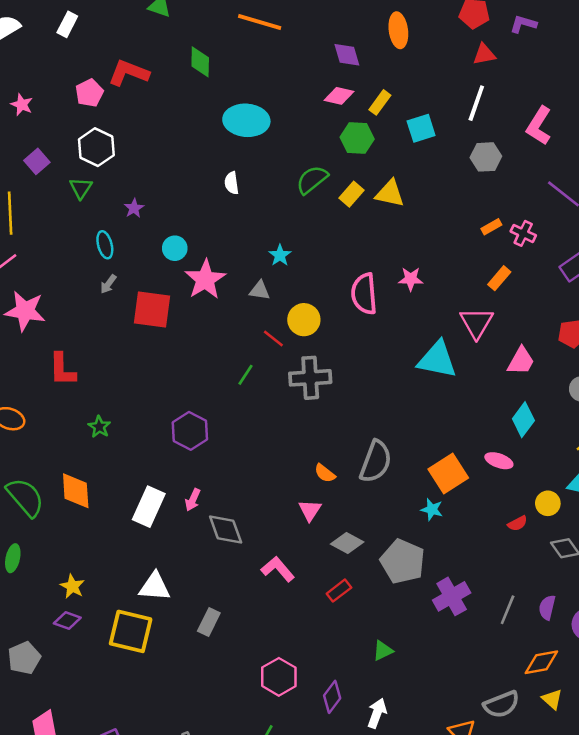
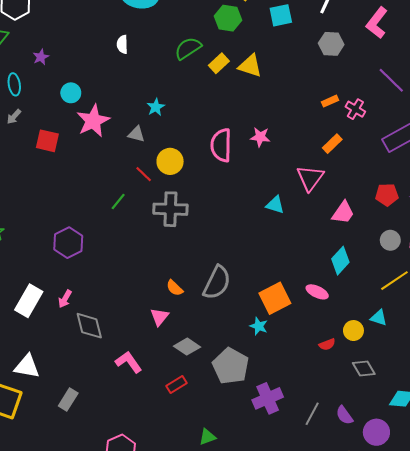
red square: (152, 309) -> (47, 141), size x0.7
cyan triangle: (437, 360) -> (275, 205), size x0.6
purple semicircle: (547, 607) -> (344, 415), turned -54

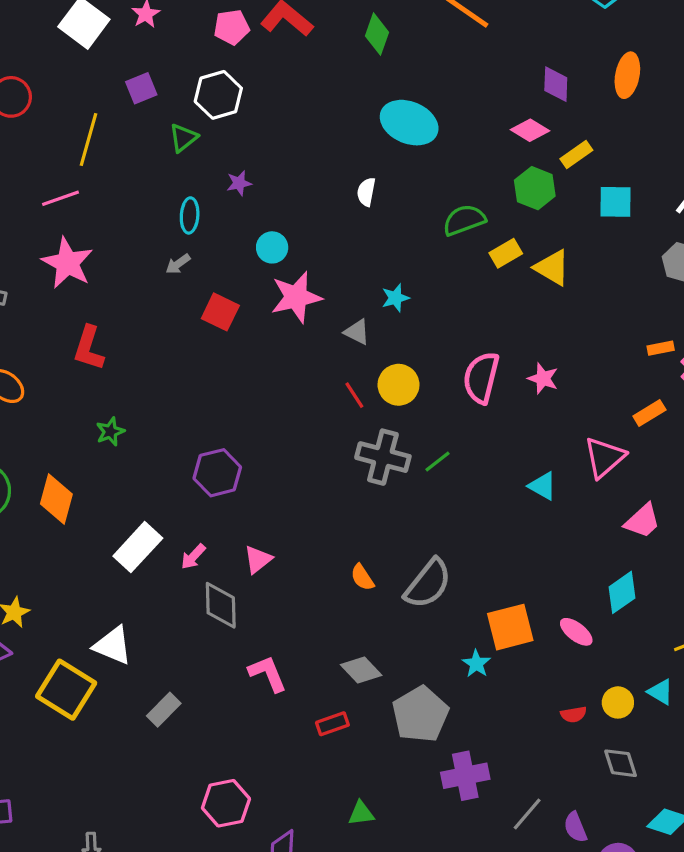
green line: (118, 202) -> (438, 461), moved
pink triangle: (159, 317) -> (258, 559), moved

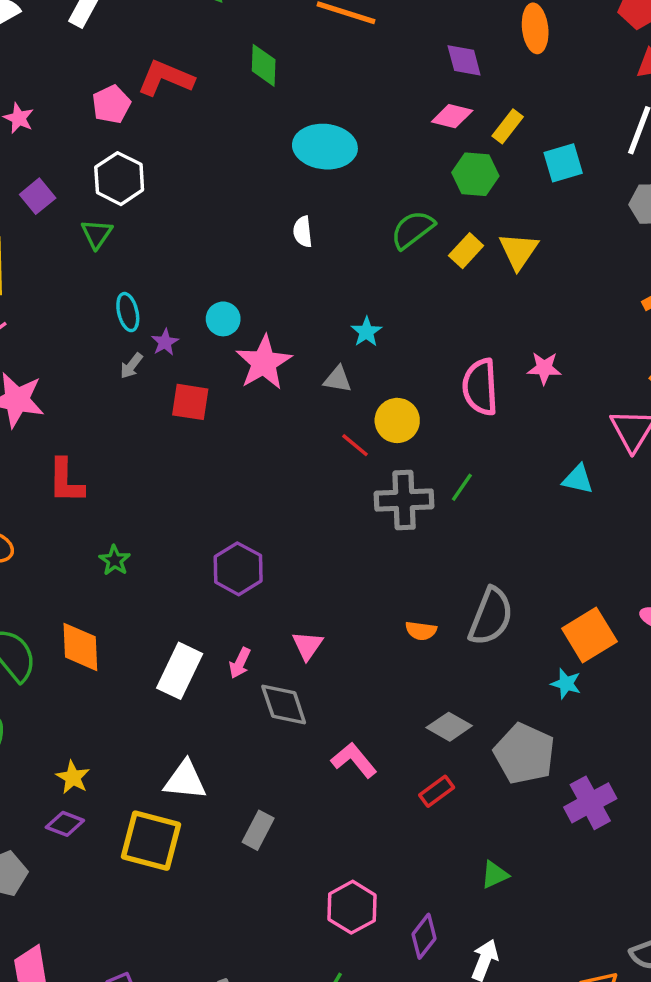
purple star: (239, 183) -> (165, 342), moved
yellow triangle: (552, 268) -> (519, 251), turned 51
orange semicircle: (362, 577) -> (421, 631), turned -32

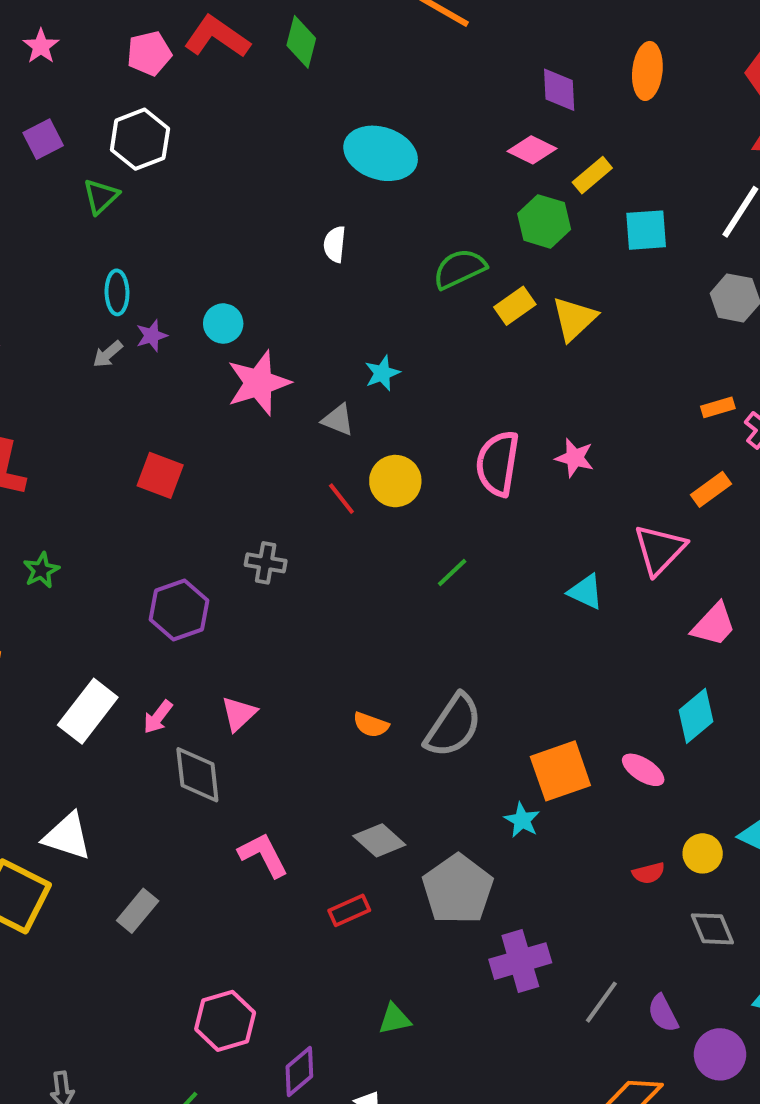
green diamond: (264, 65) -> (301, 42), moved
red square: (190, 402) -> (160, 475), moved
gray cross: (404, 500) -> (266, 563), moved, size x0.6

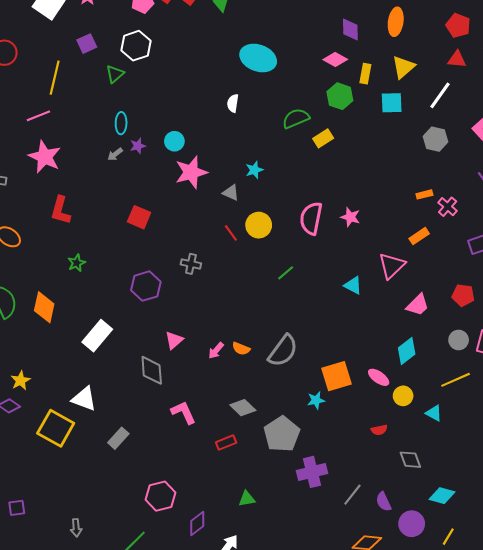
yellow rectangle: (592, 175) -> (365, 74), turned -42
yellow triangle: (574, 319) -> (403, 67), moved
pink arrow: (158, 717) -> (216, 351), moved
cyan star: (522, 820) -> (316, 400), turned 30
yellow circle: (703, 853) -> (403, 396), moved

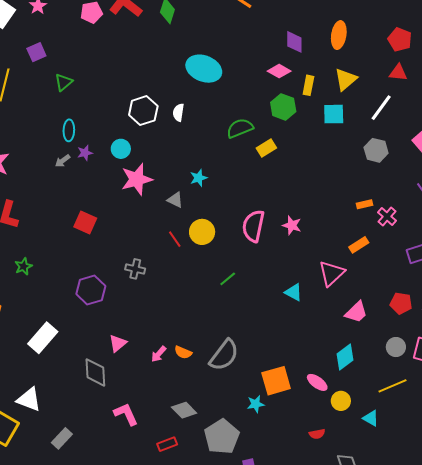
white hexagon: (136, 46) -> (143, 111), moved

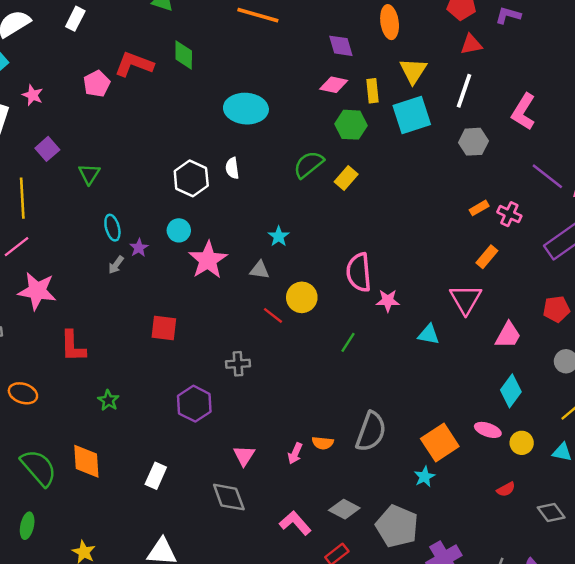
cyan square: (334, 114) -> (412, 115), size x1.4
pink star: (292, 225) -> (388, 301), moved
white rectangle: (43, 338) -> (156, 476), size x0.7
pink L-shape: (126, 414) -> (295, 523), moved

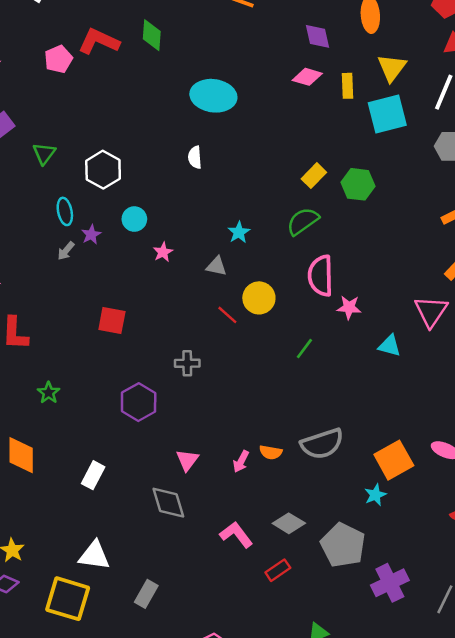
green hexagon: (351, 125) -> (358, 184), moved
green semicircle: (309, 164) -> (303, 221), moved
white hexagon: (191, 178) -> (103, 170), moved
pink star: (208, 260) -> (163, 252), size x0.5
gray semicircle: (371, 432) -> (322, 444), turned 48

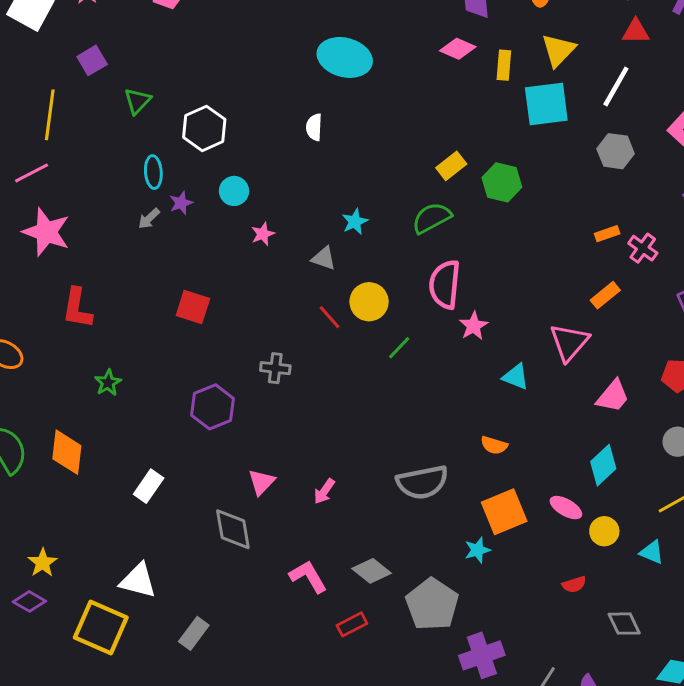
pink star: (349, 307) -> (474, 326), turned 30
green line: (304, 349) -> (399, 348), moved
orange semicircle: (271, 452) -> (494, 445), moved

